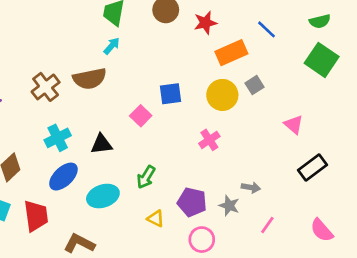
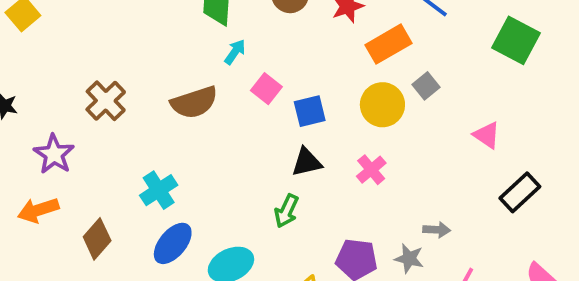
cyan arrow: (112, 46) -> (235, 52), moved
brown cross: (46, 87) -> (106, 101), moved
pink square: (141, 116) -> (266, 89), moved
black triangle: (101, 144) -> (307, 162), moved
green arrow: (146, 177) -> (286, 211), moved

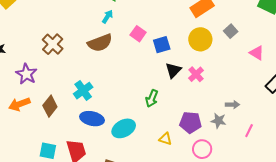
cyan arrow: (235, 52) -> (107, 17), moved
gray square: (426, 86) -> (231, 31), moved
black triangle: (307, 162) -> (173, 70), moved, turned -30
brown diamond: (97, 239) -> (50, 106), moved
blue ellipse: (173, 243) -> (92, 119), turned 65

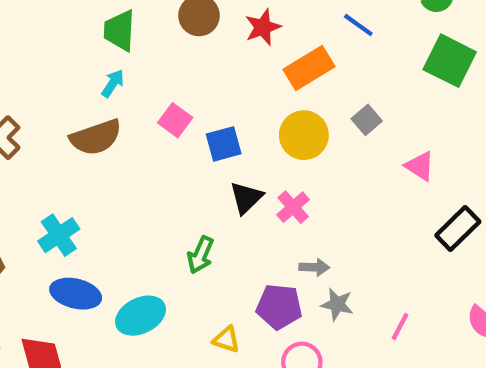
gray arrow: (232, 105) -> (314, 267), moved

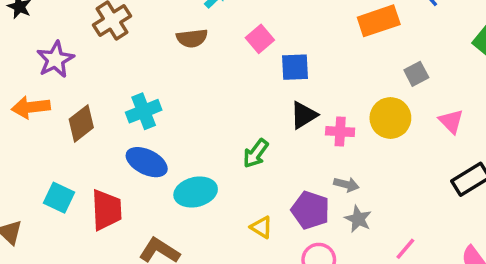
yellow circle: (304, 135) -> (390, 118), moved
brown semicircle: (96, 137) -> (192, 38), size x0.7
pink cross: (293, 207) -> (340, 132), turned 32

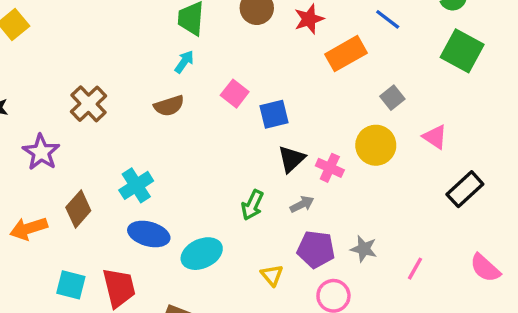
orange arrow: (31, 107) -> (29, 228), moved
pink cross: (340, 132) -> (330, 168), turned 32
gray arrow: (346, 185) -> (302, 204), moved, turned -30
yellow triangle: (261, 227) -> (272, 275), turned 30

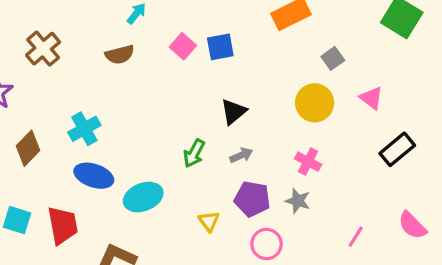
blue square: (274, 114) -> (220, 47), moved
pink cross: (330, 168) -> (308, 162), moved
pink line: (415, 269) -> (356, 237), moved

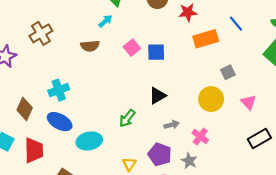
brown diamond: (28, 148) -> (25, 109), moved, turned -30
gray arrow: (241, 155) -> (172, 125), moved

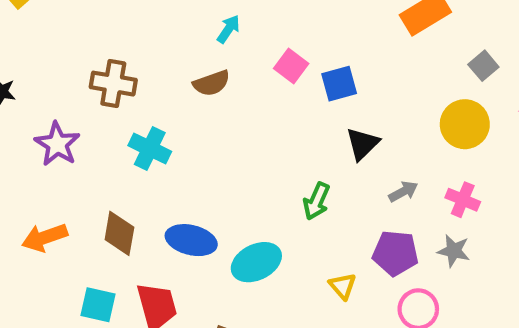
brown cross: (41, 33) -> (113, 84), turned -35
blue square: (156, 52) -> (339, 84), moved
cyan cross: (59, 90) -> (150, 149), moved, turned -30

